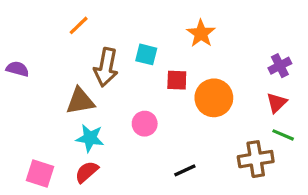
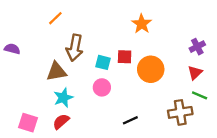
cyan square: (146, 54) -> (103, 62), moved
cyan star: (90, 138) -> (63, 98), turned -30

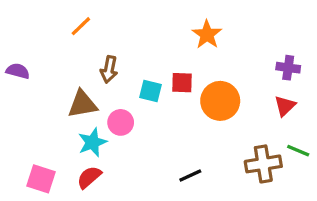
purple cross: (197, 47) -> (288, 68), turned 35
brown arrow: (75, 48) -> (109, 69), size x0.7
pink circle: (102, 87) -> (121, 122), moved
green line: (200, 95) -> (298, 151), moved

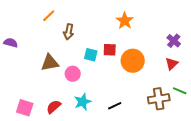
purple cross: (288, 68) -> (174, 41), turned 32
brown arrow: (109, 69) -> (69, 32), moved
cyan star: (92, 142) -> (83, 102), moved

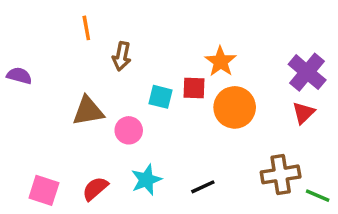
orange line: (49, 16) -> (86, 28), turned -56
orange star: (125, 21) -> (221, 62), moved
purple cross: (174, 41) -> (307, 72), size x1.5
green line: (180, 91) -> (318, 196), moved

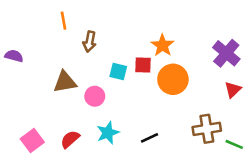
red triangle: (303, 113) -> (233, 90), moved
pink square: (44, 190) -> (32, 141), turned 35

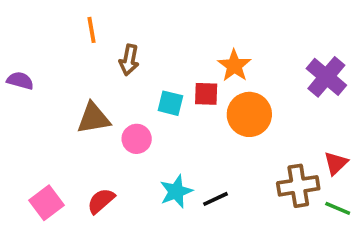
red triangle: (233, 90) -> (336, 163), moved
cyan star: (108, 133) -> (176, 191), moved

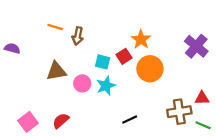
orange line: (92, 30) -> (55, 27), moved, turned -63
red square: (206, 94) -> (124, 56), turned -35
red triangle: (336, 163) -> (202, 98), turned 42
cyan star: (176, 191) -> (106, 86), moved

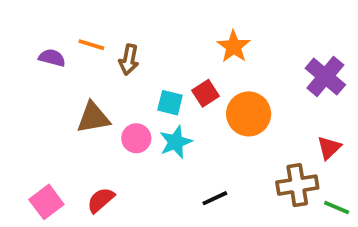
orange star: (141, 39) -> (234, 47), moved
purple semicircle: (12, 48) -> (52, 58), moved
red triangle: (202, 98) -> (329, 148), moved, turned -42

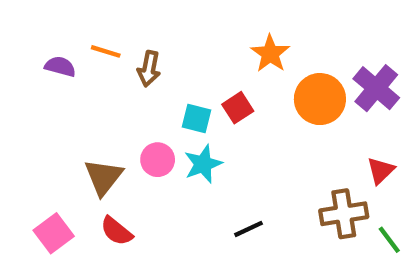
orange circle: (249, 114) -> (320, 99), moved
brown triangle: (93, 118) -> (103, 177), moved, turned -42
red semicircle: (101, 200) -> (116, 231), turned -100
green line: (337, 208) -> (389, 240), turned 30

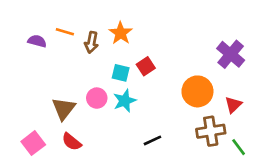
orange star: (270, 54) -> (121, 33), moved
orange circle: (320, 99) -> (197, 91), moved

